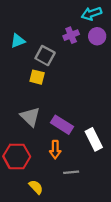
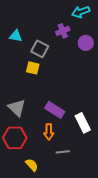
purple circle: (97, 36) -> (86, 43), moved
cyan triangle: (18, 41) -> (16, 36), turned 32
gray triangle: (30, 117) -> (17, 108), moved

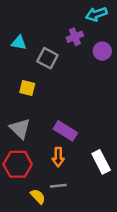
yellow square: (33, 68) -> (27, 88), moved
white rectangle: (83, 123) -> (101, 162), moved
gray line: (63, 152) -> (58, 186), moved

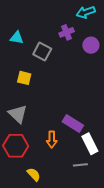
purple rectangle: (65, 131) -> (73, 124), moved
gray line: (58, 186) -> (80, 165), moved

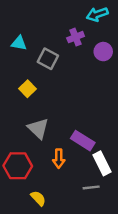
yellow square: (24, 78) -> (27, 89), turned 32
gray triangle: (18, 114) -> (38, 129), moved

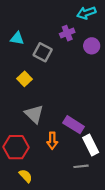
yellow semicircle: (38, 198) -> (26, 176), moved

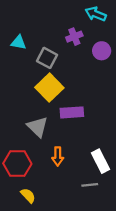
cyan arrow: (86, 13) -> (96, 14), turned 42
yellow square: (25, 79) -> (49, 88), moved, size x1.6
purple rectangle: (74, 125) -> (72, 112), moved, turned -36

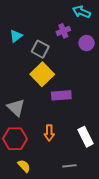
cyan triangle: (19, 42) -> (16, 36), turned -48
gray triangle: (38, 127) -> (16, 108), moved
gray line: (90, 185) -> (69, 166), moved

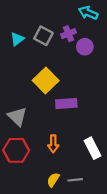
purple circle: (87, 43) -> (85, 47), moved
gray square: (40, 49) -> (43, 36), moved
yellow semicircle: (24, 166) -> (53, 180), moved, turned -104

